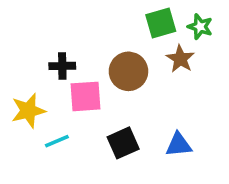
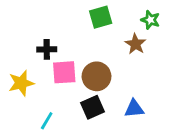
green square: (161, 23) -> (101, 17), moved
brown circle: (128, 71) -> (97, 76), moved
cyan line: (57, 141) -> (47, 121), moved, turned -36

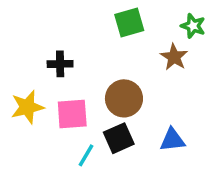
pink square: (64, 72) -> (72, 114), moved
cyan line: (47, 121) -> (86, 155), moved

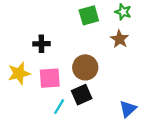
green star: (193, 26) -> (123, 12), moved
blue triangle: (172, 140) -> (128, 109), moved, turned -36

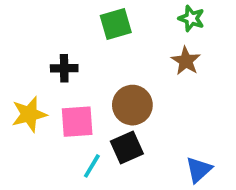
green square: (89, 15) -> (116, 24), moved

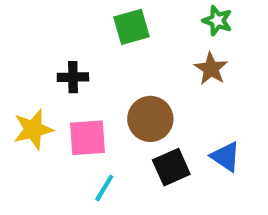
black square: (127, 147) -> (171, 167), moved
blue triangle: (199, 170) -> (226, 157), moved, turned -44

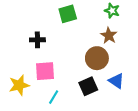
brown circle: (150, 119) -> (97, 58), moved
yellow star: (33, 129) -> (19, 85), moved

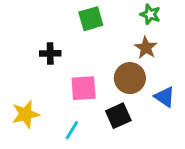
pink square: (45, 71) -> (84, 88), moved
blue triangle: (116, 81) -> (165, 97), moved

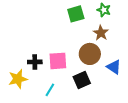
green square: (91, 19) -> (76, 14), moved
black cross: (50, 53) -> (35, 62), moved

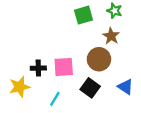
blue triangle: (114, 67) -> (125, 87), moved
black square: (82, 80) -> (90, 88), turned -30

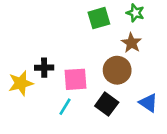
black cross: (38, 68) -> (44, 68), moved
yellow star: (20, 87) -> (21, 83), moved
cyan line: (55, 99) -> (65, 107), moved

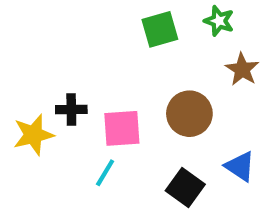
brown star: (131, 43) -> (242, 69), moved
black square: (107, 104) -> (185, 188), moved

